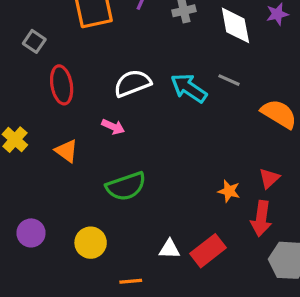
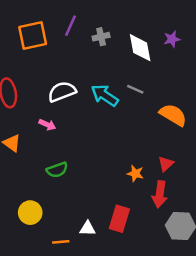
green semicircle: (126, 186) -> (57, 170), size x0.7
white triangle: (169, 249) -> (88, 228), moved
red rectangle: (208, 251) -> (119, 219), turned -35

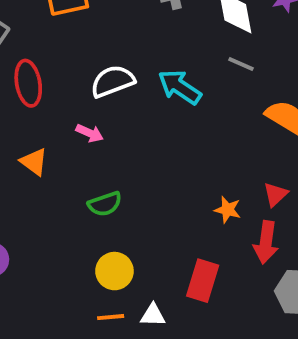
gray line: (135, 89) -> (241, 64), moved
yellow circle: (30, 213) -> (114, 271), moved
white triangle: (88, 228) -> (153, 315), moved

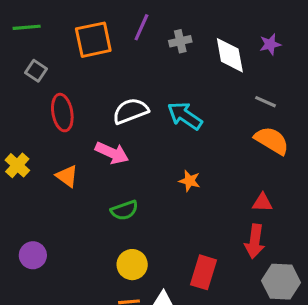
gray line: (241, 64) -> (266, 102), moved
pink arrow: (90, 133) -> (112, 153), size x1.5
red triangle: (275, 194) -> (262, 203), turned 45
orange star: (228, 210) -> (190, 181), moved

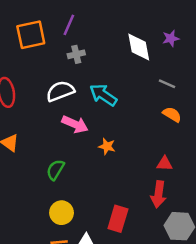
gray cross: (180, 41) -> (76, 54), moved
orange semicircle: (272, 140) -> (172, 114), size x0.7
pink arrow: (112, 153) -> (75, 124), moved
green semicircle: (124, 210) -> (55, 170), turned 140

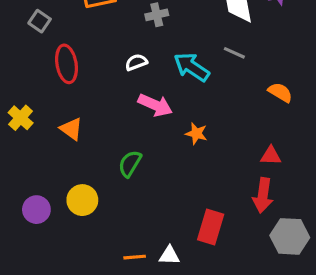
gray line: (167, 84) -> (234, 53), moved
white semicircle: (60, 91) -> (136, 62), size x0.6
yellow circle: (62, 213) -> (82, 200), moved

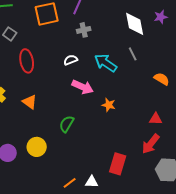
gray line: (234, 53) -> (133, 54), turned 40
red arrow: (263, 195) -> (151, 144), turned 30
orange line: (135, 257) -> (70, 183), turned -32

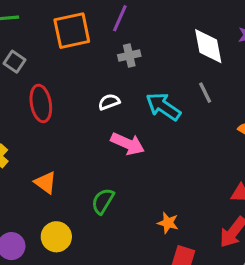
orange triangle: (30, 102) -> (45, 183), moved
orange star: (109, 105) -> (168, 223), moved

